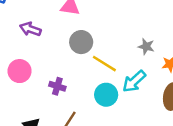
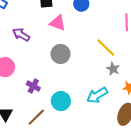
yellow line: (104, 64) -> (106, 48), moved
cyan circle: (106, 95) -> (61, 101), moved

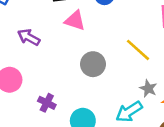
gray circle: (60, 54) -> (93, 64), moved
gray star: (113, 69) -> (148, 89), moved

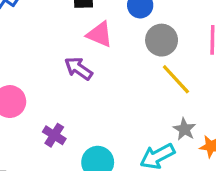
purple arrow: (29, 37) -> (78, 68), moved
gray circle: (93, 64) -> (162, 40), moved

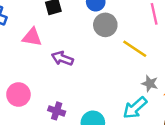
pink triangle: (100, 34) -> (32, 37), moved
gray circle: (162, 40) -> (105, 25), moved

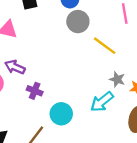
purple arrow: (62, 58) -> (15, 67), moved
purple cross: (57, 111) -> (35, 91), moved

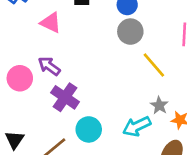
purple cross: (35, 91) -> (65, 97), size x1.5

